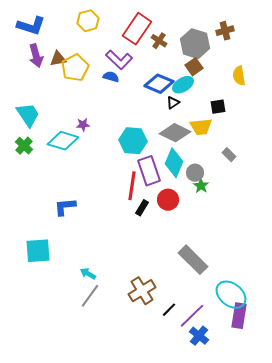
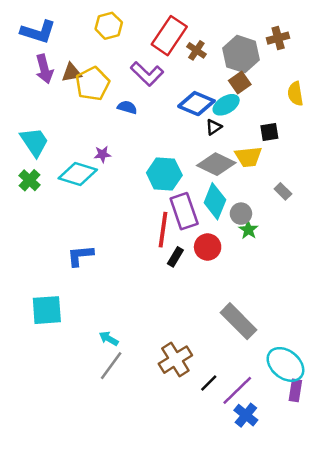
blue semicircle: (111, 77) -> (127, 107), moved
purple rectangle: (239, 316) -> (295, 390), size x0.7

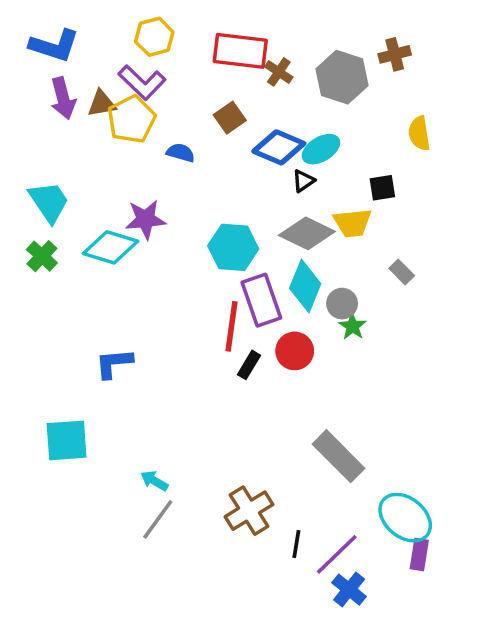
red rectangle: (169, 36) -> (240, 51), turned 63
purple L-shape: (147, 74) -> (142, 82), moved
brown square: (240, 83) -> (230, 118), moved
purple star: (102, 154) -> (146, 219), size x1.6
black line: (209, 383) -> (296, 544), turned -36

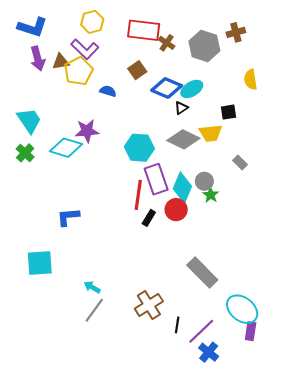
cyan diamond: (305, 286) -> (182, 188), moved

